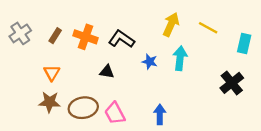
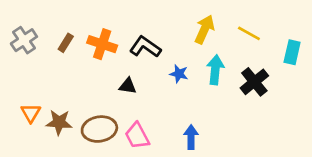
orange triangle: (52, 73) -> (31, 113), moved
black cross: (232, 83) -> (254, 82), moved

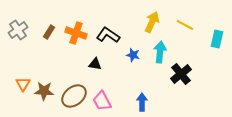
black cross: (254, 82) -> (181, 74), moved
brown ellipse: (99, 129) -> (74, 96), turned -30

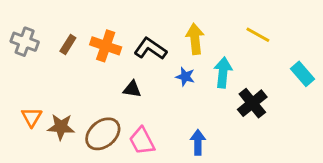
yellow arrow: (152, 22) -> (195, 39), moved, turned -30
gray cross: (18, 30) -> (25, 42), turned -36
cyan rectangle: (217, 39) -> (303, 74), moved, turned -54

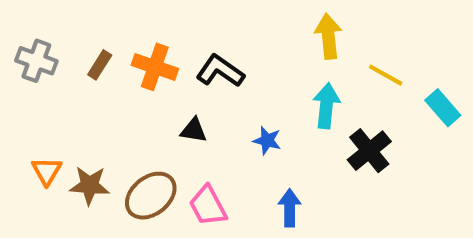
yellow line: (258, 35) -> (386, 75), moved
yellow arrow: (195, 39) -> (328, 36), moved
blue star: (185, 77) -> (267, 140), moved

